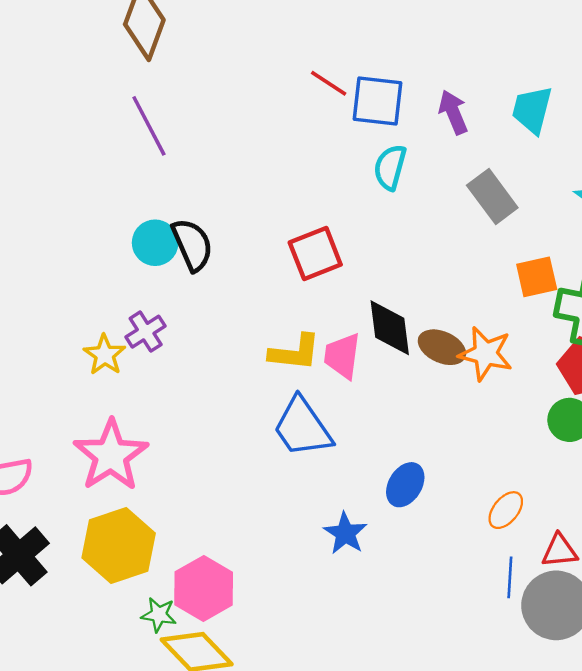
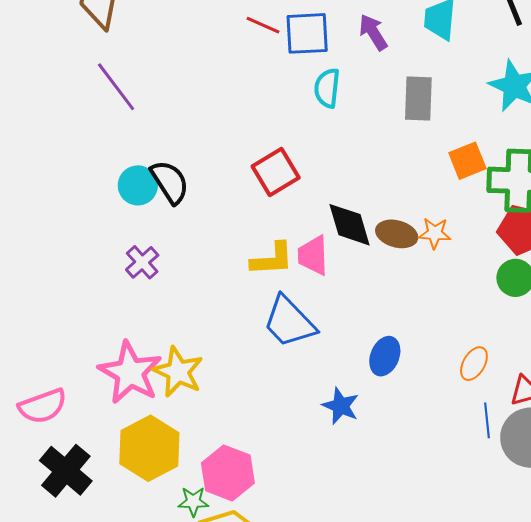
gray rectangle: (492, 196) -> (418, 99), turned 48
orange star: (486, 354) -> (435, 233), size x0.7
yellow star: (105, 355) -> (178, 372), moved, size x1.4

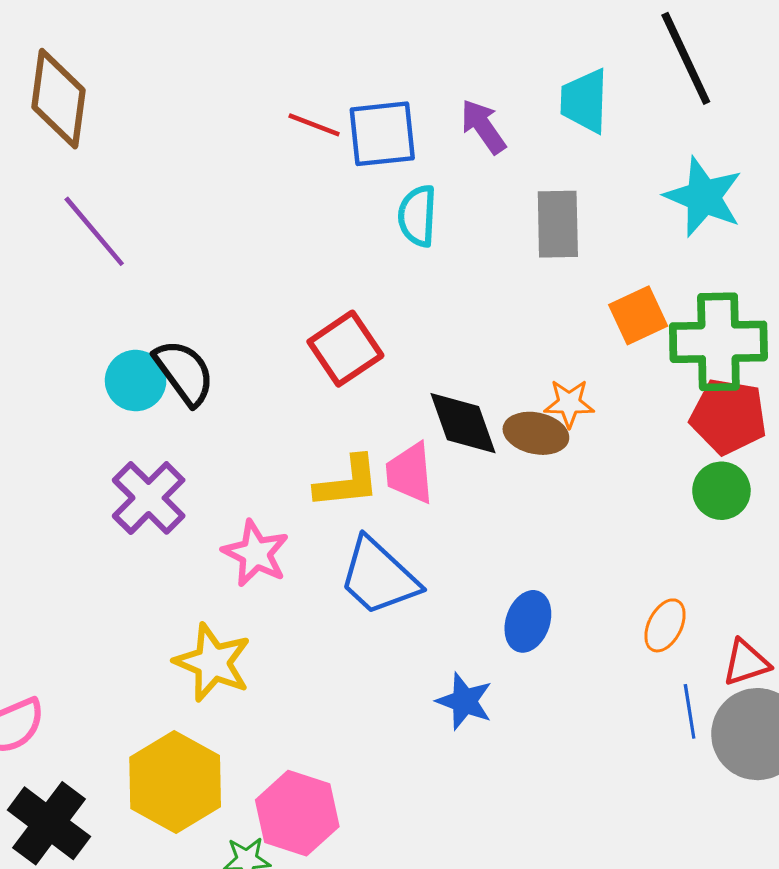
orange star: (435, 233) -> (569, 403), moved
purple cross: (142, 262) -> (149, 498), size x1.4
pink star: (130, 373) -> (256, 553), moved, size x0.7

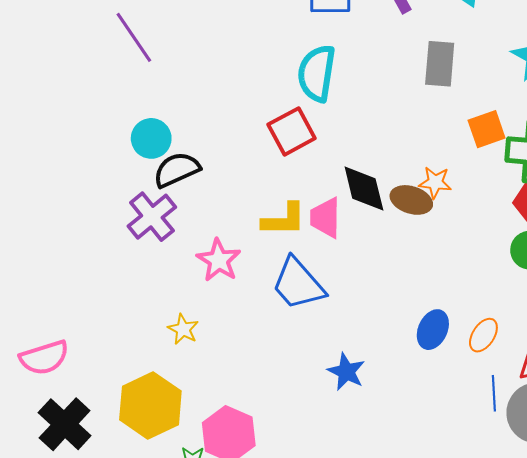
cyan semicircle: (417, 216) -> (317, 73), moved, size x1.4
black semicircle: (184, 372) -> (177, 170), moved, turned -84
blue ellipse: (528, 621) -> (433, 330), moved
yellow star: (213, 662) -> (183, 329), size x0.6

